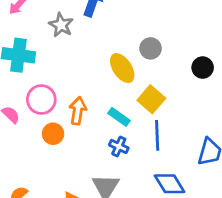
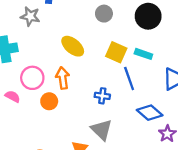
yellow ellipse: (122, 68) -> (73, 46), moved
black circle: (203, 68) -> (148, 16), size x1.5
cyan rectangle: (119, 117) -> (143, 54), moved

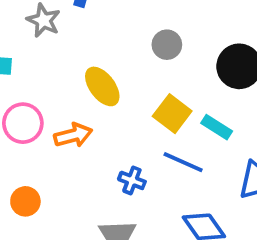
orange arrow: (63, 78) -> (73, 135), turned 70
blue line: (129, 79) -> (183, 162), turned -60
orange circle: (49, 101) -> (25, 201), moved

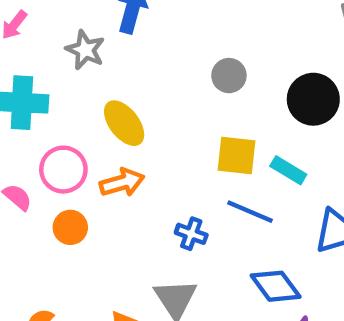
yellow ellipse: (102, 86) -> (124, 123), moved
yellow square: (172, 114) -> (236, 155), turned -30
orange circle: (25, 201) -> (70, 227), moved

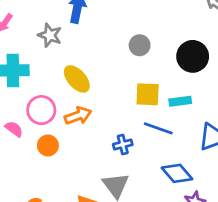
cyan rectangle: (288, 170) -> (180, 101), turned -35
blue cross: (191, 234) -> (123, 145), turned -30

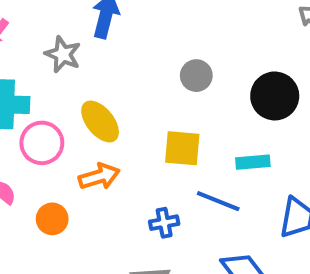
yellow square: (148, 94) -> (182, 148), moved
pink circle: (41, 110) -> (42, 143), moved

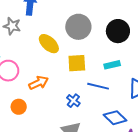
gray circle: (196, 76) -> (78, 27), size x1.6
yellow ellipse: (100, 122) -> (49, 44), moved
blue cross: (164, 223) -> (73, 101), turned -32

